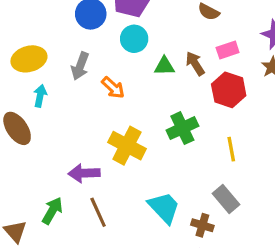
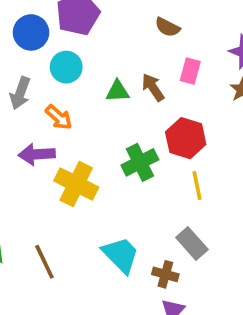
cyan circle: (134, 39) -> (66, 67), moved
pink rectangle: (228, 50) -> (190, 71), turned -55
red hexagon: (229, 90) -> (186, 138), moved
purple arrow: (84, 173) -> (37, 154), moved

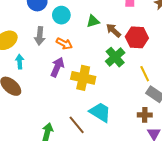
brown arrow: (153, 87) -> (113, 30), moved
purple arrow: (37, 154) -> (57, 67), turned 132
yellow line: (197, 186) -> (145, 74), moved
cyan trapezoid: (121, 255) -> (100, 112), moved

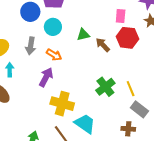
red hexagon: (137, 37) -> (127, 38), moved
green cross: (115, 57) -> (105, 87), moved
yellow cross: (83, 78) -> (62, 104), moved

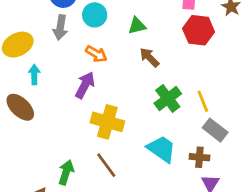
brown arrow: (103, 45) -> (149, 57), moved
gray arrow: (31, 46) -> (60, 27), moved
cyan trapezoid: (85, 124) -> (161, 149), moved

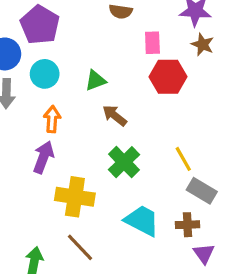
orange arrow: (96, 54) -> (52, 119), turned -110
green cross: (168, 98) -> (124, 162), moved

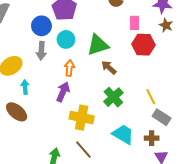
green triangle: (96, 80) -> (98, 45), size x1.6

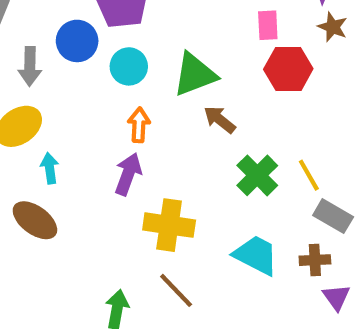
gray arrow: (41, 51) -> (30, 66), moved
green cross: (113, 97) -> (257, 175), moved

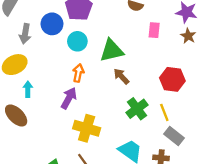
red hexagon: (288, 69) -> (172, 79), moved

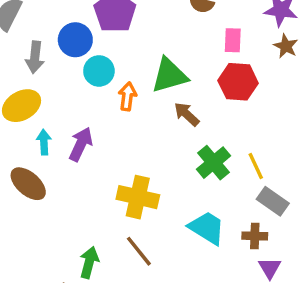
cyan circle: (77, 41) -> (99, 71), moved
orange arrow: (78, 73) -> (127, 97), moved
red hexagon: (172, 79) -> (238, 82), moved
purple arrow: (69, 98) -> (81, 144), moved

